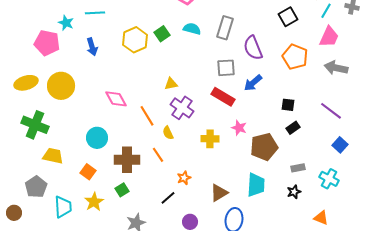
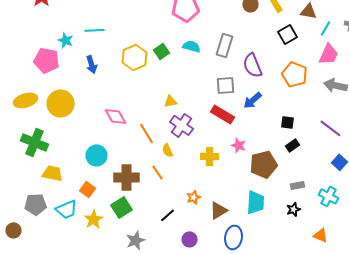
orange star: (184, 178) -> (194, 197), moved
gray pentagon: (36, 187) -> (36, 204), turned 30
green square: (122, 190) -> (122, 207), size x1.5
cyan trapezoid: (63, 207) -> (66, 209), moved, turned 70

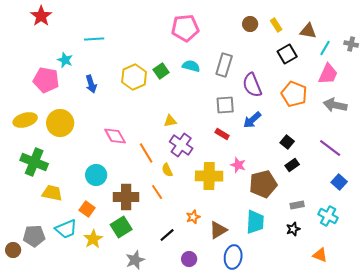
cyan line: (94, 30) -> (94, 39), moved
red rectangle: (222, 114) -> (222, 134), size x0.6
black square: (288, 122) -> (287, 142), turned 32
yellow cross: (210, 156) -> (209, 176), size x1.5
gray pentagon: (36, 204) -> (34, 236), moved

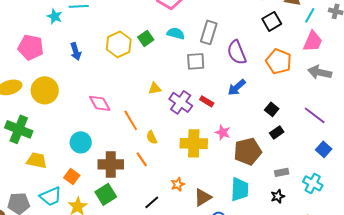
cyan star: (65, 60) -> (55, 16), moved
gray square: (225, 105) -> (196, 61), moved
purple cross: (181, 145) -> (181, 102), moved

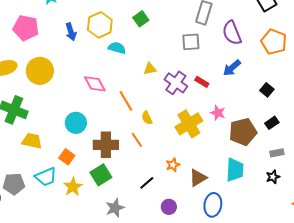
cyan semicircle: (176, 33) -> (117, 48), moved
yellow hexagon: (119, 44) -> (100, 25), moved
black rectangle: (277, 132) -> (272, 123), moved
yellow cross: (194, 143) -> (189, 124), turned -32

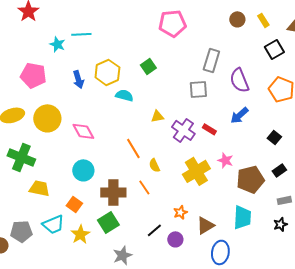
pink diamond: (95, 84) -> (83, 131), moved
purple circle: (169, 207) -> (175, 239), moved

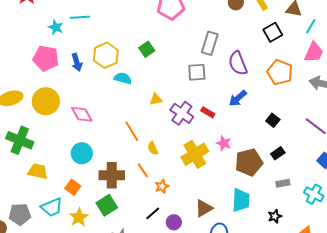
pink pentagon: (33, 75) -> (46, 58), moved
orange star: (180, 212) -> (162, 186), moved
black star: (280, 224) -> (275, 216), moved

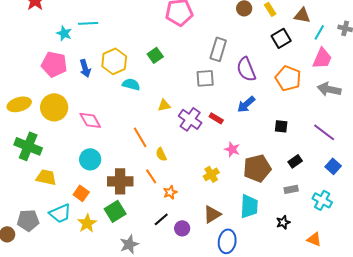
black square: (273, 120) -> (281, 126), turned -32
black rectangle: (278, 153) -> (295, 161), moved
yellow cross: (195, 154) -> (211, 174), moved, size x0.6

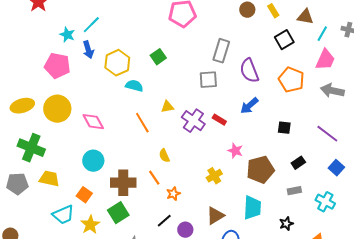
cyan line: (88, 23) -> (91, 25), turned -42
blue arrow: (85, 68) -> (88, 50), moved
orange line: (140, 137) -> (142, 123), moved
gray pentagon: (28, 220) -> (17, 184), moved

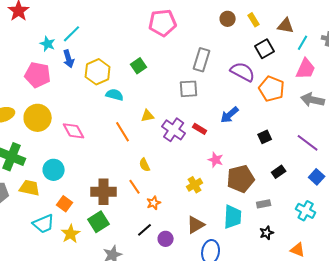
purple semicircle: (249, 71) -> (243, 72), moved, turned 140
black square: (284, 128) -> (265, 137), turned -32
cyan circle: (93, 161) -> (54, 170), moved
gray rectangle: (294, 191) -> (264, 204), moved

